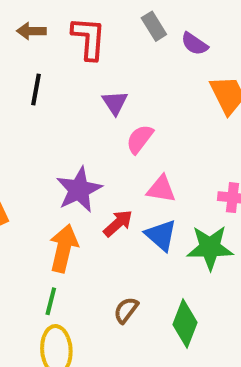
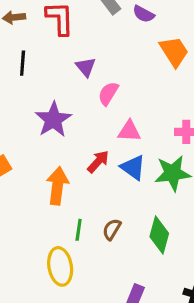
purple star: (79, 190) -> (53, 120), moved
green line: (51, 301) -> (79, 230), moved

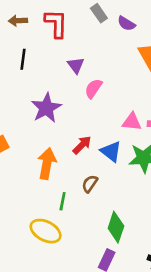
pink triangle: (129, 131) -> (132, 122), moved
brown semicircle: (112, 229) -> (90, 184), moved
green diamond: (159, 235) -> (116, 227), moved
yellow ellipse: (60, 266) -> (46, 231), turned -56

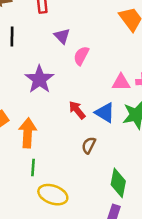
red arrow: (82, 145) -> (77, 110), turned -78
orange arrow: (47, 164) -> (28, 133), moved
green line: (63, 201) -> (33, 167), moved

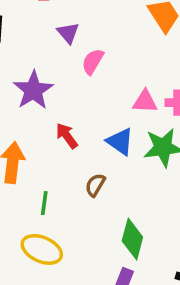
red arrow: (77, 110) -> (67, 136), moved
green line: (33, 167) -> (44, 203), moved

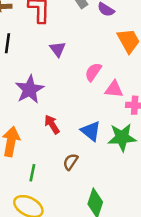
pink semicircle: (93, 62) -> (93, 72), moved
pink triangle: (145, 102) -> (114, 89), moved

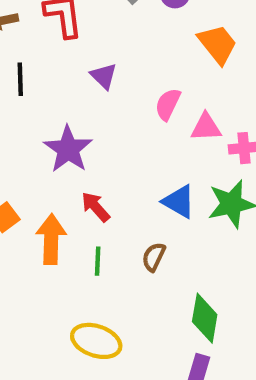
red arrow: (52, 124) -> (96, 207), moved
green line: (32, 173) -> (98, 261), moved

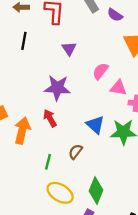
purple star: (68, 149) -> (57, 88), moved, turned 30
green line: (98, 261) -> (48, 162), moved
yellow ellipse: (96, 341) -> (60, 193), moved

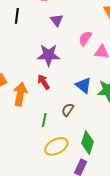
yellow ellipse: (60, 193) -> (56, 146), turned -55

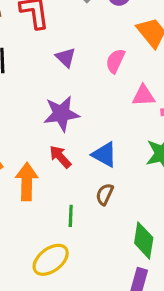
pink semicircle: (85, 38) -> (115, 61), moved
blue triangle: (84, 85) -> (105, 155), moved
yellow ellipse: (56, 146) -> (51, 260), moved

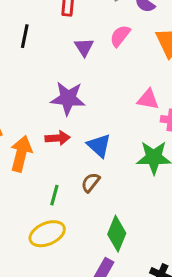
pink semicircle: (115, 61) -> (120, 36), moved
red arrow: (60, 157) -> (58, 138), turned 115
yellow ellipse: (51, 260) -> (47, 234), moved

